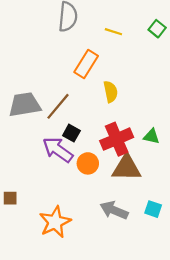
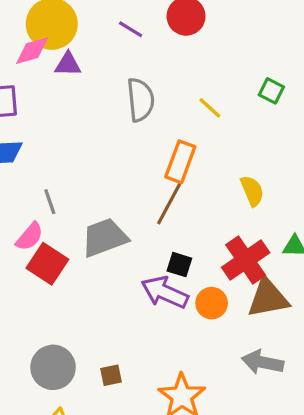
yellow line: (113, 32) -> (210, 108), turned 36
yellow semicircle: (111, 92) -> (252, 191), moved
brown line: (58, 106) -> (169, 204), moved

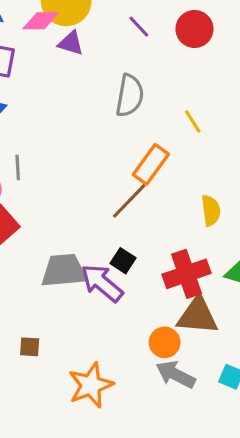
gray trapezoid: (105, 238) -> (64, 271), moved
orange circle: (212, 303) -> (165, 342), moved

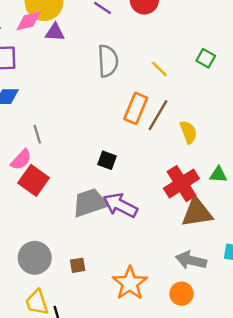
brown line: (129, 201) -> (158, 115), moved
black square: (123, 261) -> (107, 160), moved
orange circle: (165, 342) -> (181, 294), moved

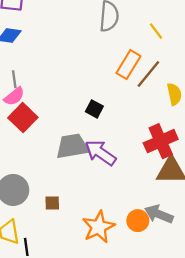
gray line: (37, 134) -> (14, 79), moved
orange circle: (181, 294) -> (138, 221), moved

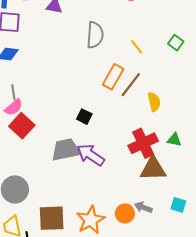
brown square: (52, 203) -> (52, 218), moved, size x2.0
gray arrow: (159, 214) -> (143, 207), size x0.7

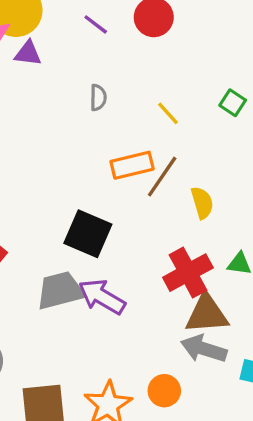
gray semicircle: (95, 35) -> (98, 98), size x0.6
orange rectangle: (113, 77) -> (132, 165), turned 50
black square: (84, 117) -> (88, 234), size x1.8
gray arrow: (143, 207) -> (204, 349), moved, size x1.5

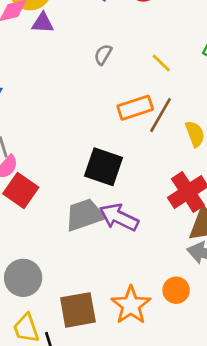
gray semicircle: (98, 98) -> (103, 54), turned -145

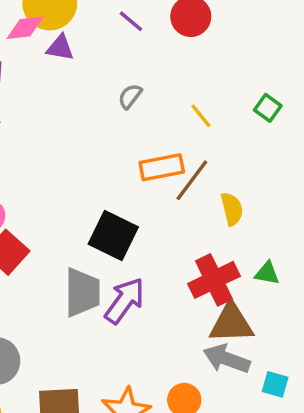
gray trapezoid: (85, 215) -> (82, 292), turned 102
purple arrow: (119, 217) -> (125, 301), turned 93

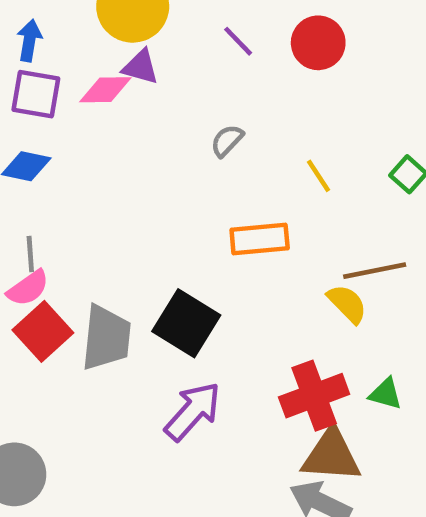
pink diamond: (25, 28) -> (105, 90), moved
brown line: (192, 180) -> (375, 271), moved, turned 36
yellow semicircle: (232, 209) -> (347, 304), turned -36
gray trapezoid: (82, 292) -> (106, 338), moved

